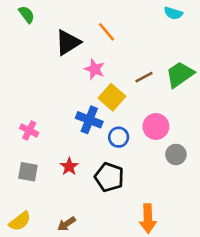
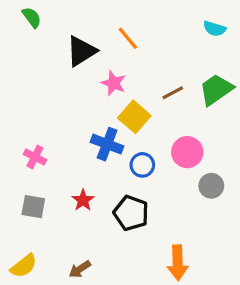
cyan semicircle: (173, 13) -> (214, 29), moved

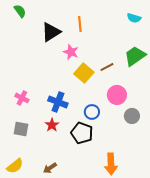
orange line: (128, 38) -> (80, 24), turned 35
brown line: (173, 93) -> (107, 67), moved
blue cross: (107, 144) -> (58, 102), moved
blue circle: (142, 165) -> (92, 112), moved

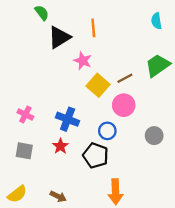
green semicircle: (20, 11) -> (42, 13), moved
cyan semicircle: (134, 18) -> (156, 21), turned 64
pink circle: (117, 95) -> (124, 105), moved
orange arrow: (111, 164) -> (116, 192), moved
brown arrow: (50, 168) -> (58, 196), turned -120

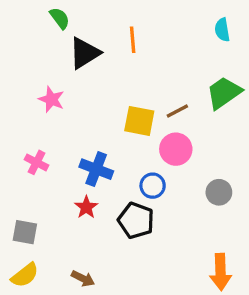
pink star: (83, 61) -> (51, 99), moved
yellow square: (98, 85) -> (139, 121), turned -30
gray square: (24, 151) -> (25, 232), moved
orange arrow: (116, 192) -> (221, 272), moved

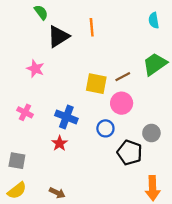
black pentagon: (136, 220) -> (130, 153), moved

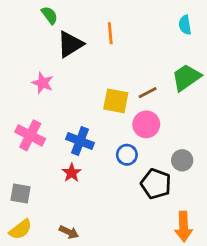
pink cross: (25, 112) -> (30, 135), size x1.5

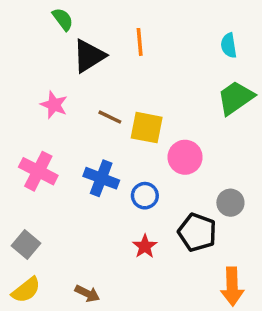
cyan semicircle: (185, 25) -> (229, 45), moved
brown line: (148, 93) -> (110, 117), moved, turned 54
blue circle: (127, 155) -> (145, 196), moved
red star: (72, 173) -> (145, 246), moved
gray square: (20, 193) -> (26, 245), turned 30

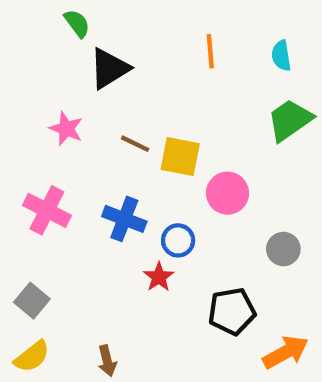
orange line: (140, 42) -> (210, 51), moved
black pentagon: (197, 232) -> (232, 311), moved, turned -30
red star: (145, 246) -> (159, 277), moved
orange arrow: (232, 287) -> (286, 352), turned -117
brown arrow: (87, 293) -> (107, 361), turned 50

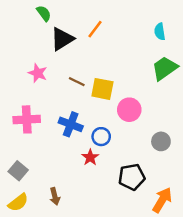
orange line: (210, 51) -> (95, 29), moved, turned 42
pink cross: (47, 210) -> (27, 119), turned -30
orange arrow: (286, 352) -> (162, 200), turned -30
brown arrow: (107, 361) -> (55, 196), moved

